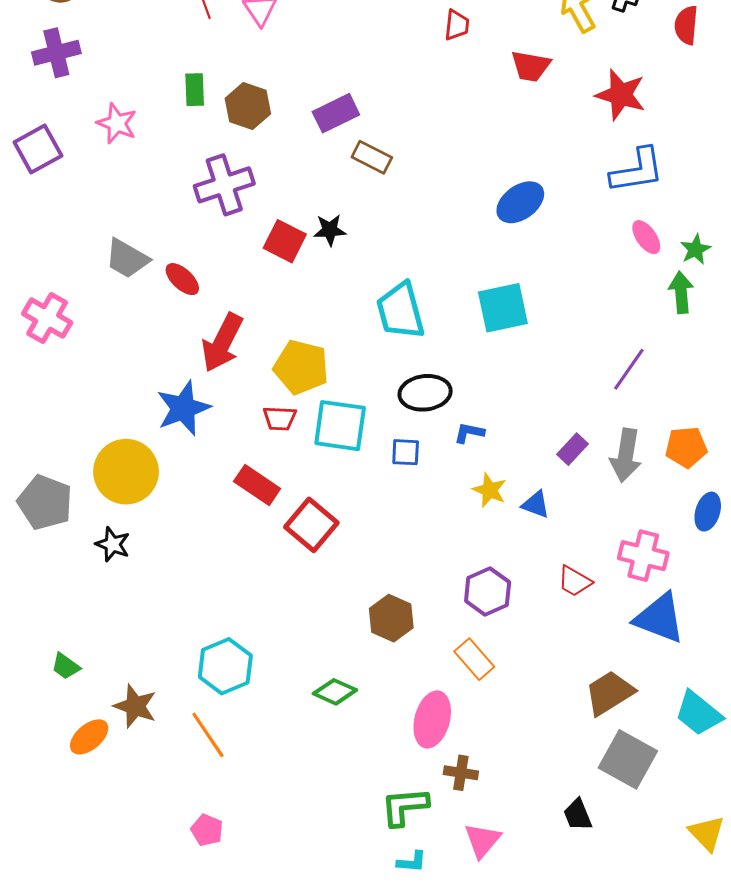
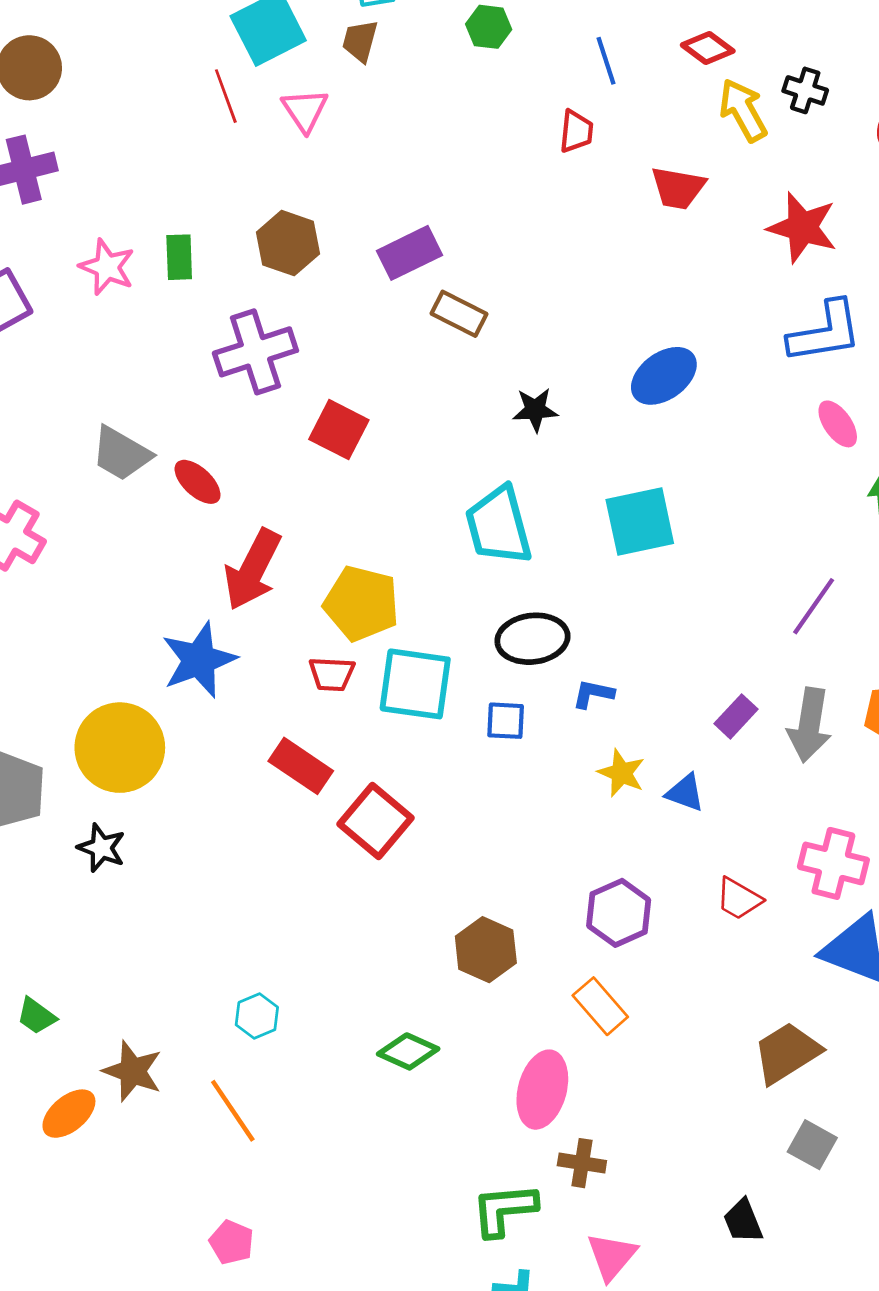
green rectangle: (195, 90) -> (179, 257), moved
black star: (330, 230) -> (535, 410), moved
cyan hexagon: (225, 666) -> (257, 1016), size x0.6
gray square: (628, 759) -> (812, 1145), size x0.6

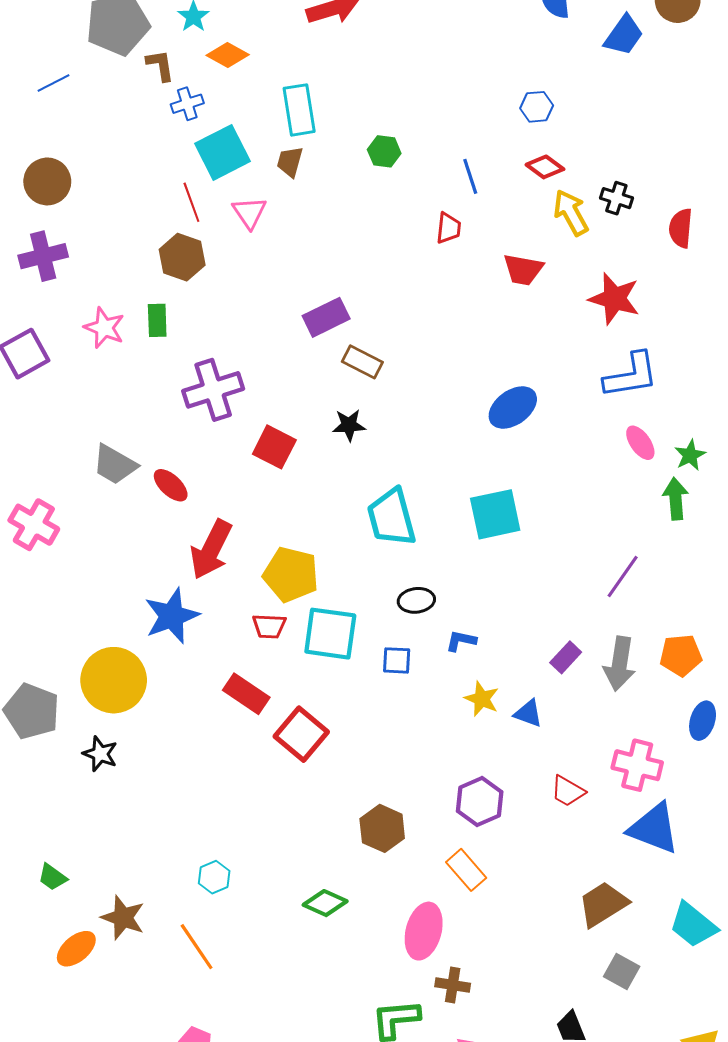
brown hexagon: (288, 243) -> (182, 257), moved
black star: (535, 410) -> (349, 425), moved
black ellipse: (532, 639) -> (416, 600), size x0.7

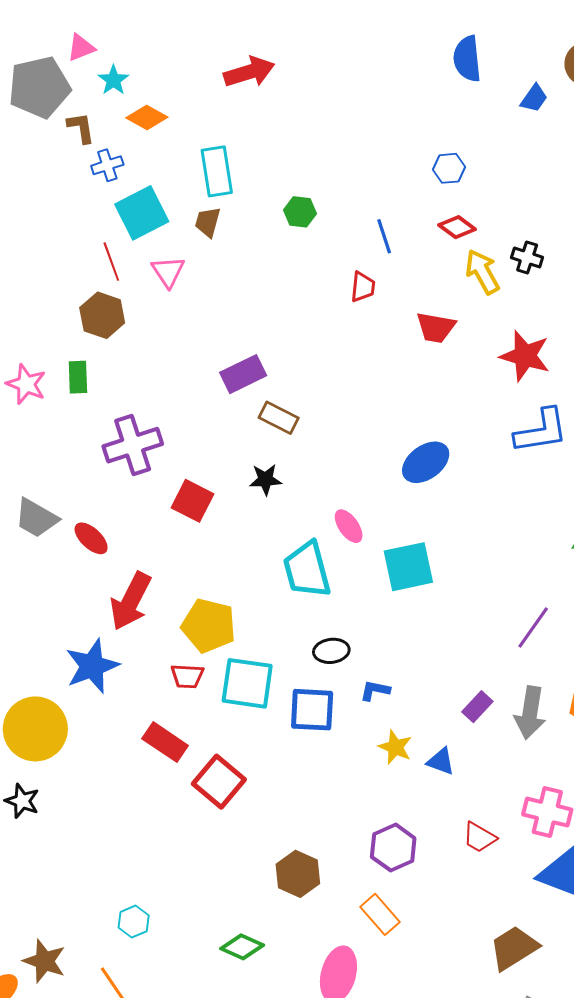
blue trapezoid: (624, 35) -> (534, 98), size x0.7
pink ellipse: (640, 443) -> (349, 526), moved
blue square: (397, 660) -> (312, 710), size x1.6

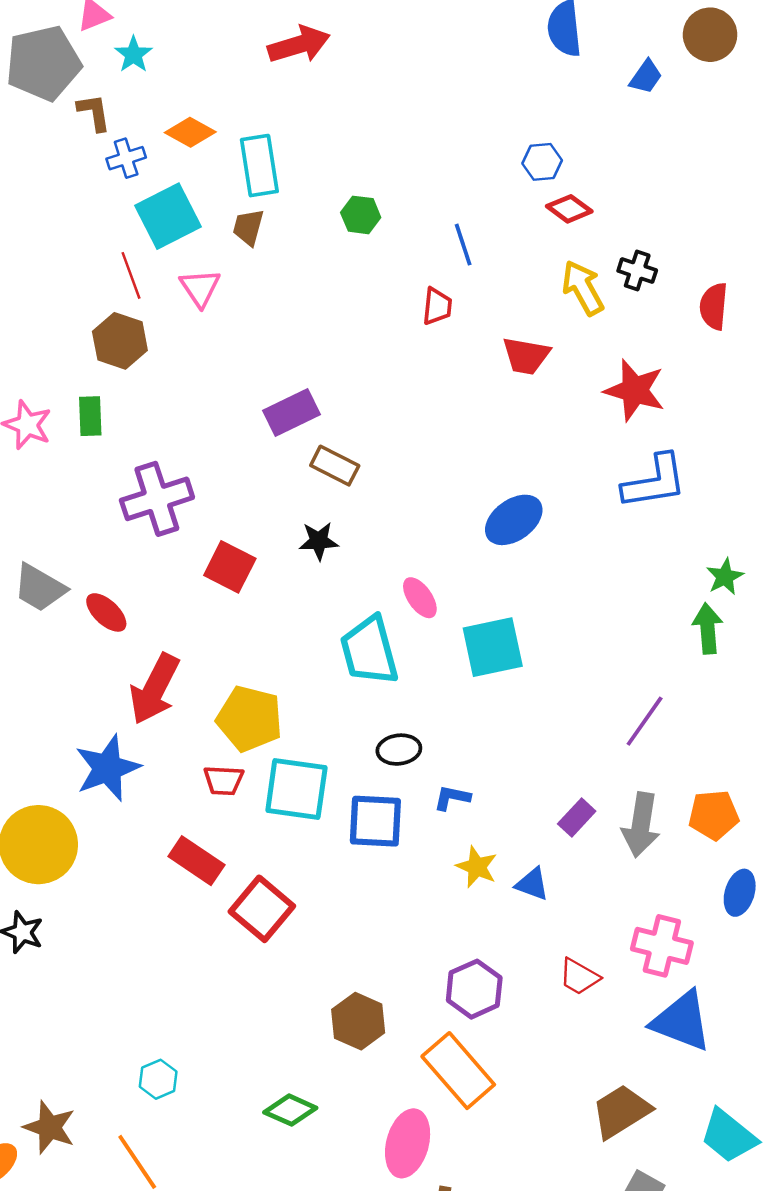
orange diamond: (147, 118) -> (190, 132), moved
red diamond: (457, 227) -> (569, 209), moved
orange rectangle: (380, 914) -> (458, 1071), size x1.5

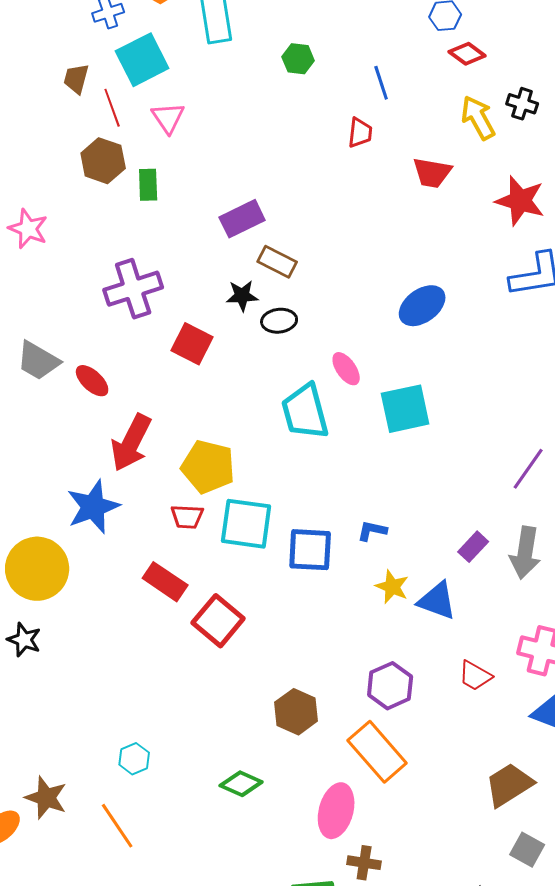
brown trapezoid: (248, 227) -> (76, 79), moved
green rectangle: (90, 416) -> (148, 185), moved
black star: (319, 541) -> (242, 296), moved
black ellipse: (399, 750) -> (279, 321), moved
blue triangle: (532, 884) -> (437, 601), size x1.4

